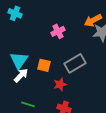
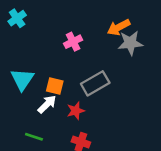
cyan cross: (15, 13) -> (17, 18), turned 32
white arrow: (21, 75) -> (47, 104), moved

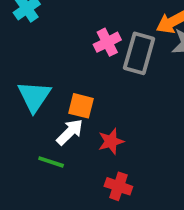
gray rectangle: (95, 83) -> (139, 53), moved, turned -44
green line: (34, 137) -> (51, 162), moved

